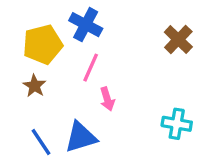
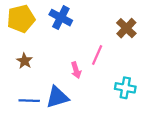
yellow pentagon: (43, 44) -> (21, 19), moved
pink line: (91, 68) -> (97, 55), moved
blue line: (41, 142) -> (29, 101), turned -54

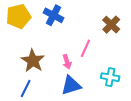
brown star: (25, 61) -> (33, 61), moved, size x1.6
blue triangle: (57, 97) -> (71, 85), moved
blue line: (29, 101) -> (26, 89), turned -66

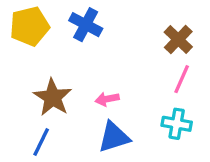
pink line: (85, 48) -> (182, 79), moved
pink arrow: (67, 62) -> (107, 99), turned 96

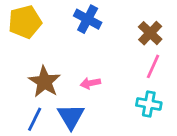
blue cross: (86, 25) -> (88, 19), moved
blue triangle: (114, 137) -> (71, 117), moved, turned -44

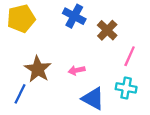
brown cross: (150, 33) -> (107, 30), moved
blue triangle: (71, 117) -> (93, 99), moved, turned -30
blue line: (35, 119) -> (20, 94), moved

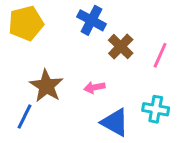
brown cross: (107, 30) -> (121, 47), moved
pink line: (130, 56) -> (160, 55), moved

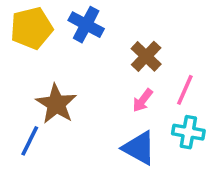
blue cross: (92, 20) -> (86, 25), moved
pink line: (160, 55) -> (185, 90), moved
pink arrow: (94, 87) -> (143, 100), moved, turned -42

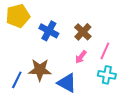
blue cross: (86, 25) -> (49, 31), moved
brown star: (56, 104) -> (40, 70), moved, turned -30
blue triangle: (139, 148) -> (67, 83), moved

